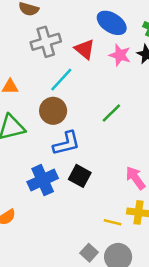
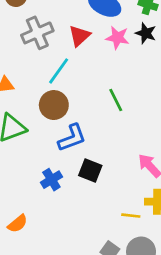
red triangle: (85, 49) -> (79, 36), turned 45
green line: (111, 113) -> (116, 100), turned -65
blue cross: (43, 180) -> (51, 180), size x0.7

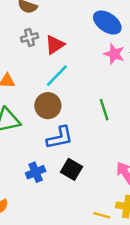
gray cross: (37, 33) -> (30, 37), moved, size x0.6
red triangle: (79, 36) -> (55, 45), moved

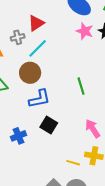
gray cross: (30, 37) -> (18, 37), moved
green line: (104, 110) -> (81, 86), moved
blue cross: (36, 172) -> (18, 136), moved

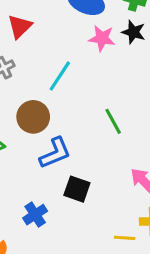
red triangle: (36, 23) -> (20, 26), moved
cyan line: (38, 48) -> (60, 76), moved

